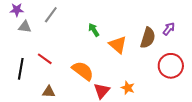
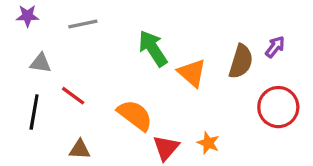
gray line: (51, 15) -> (83, 24), turned 42
gray triangle: (25, 27) -> (41, 63), moved
green arrow: (94, 30) -> (153, 48), size x1.6

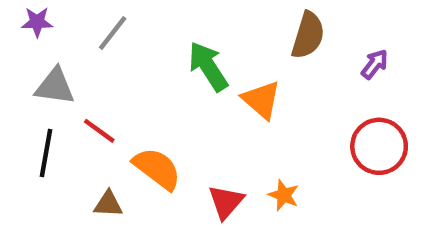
gray line: (83, 24) -> (113, 33), turned -40
brown semicircle: (241, 61) -> (308, 35), moved
gray triangle: (41, 63) -> (55, 86), size x1.4
orange semicircle: (135, 115) -> (157, 169), moved

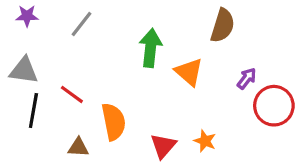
purple arrow: (375, 64) -> (247, 78), moved
green arrow: (208, 66) -> (150, 48), turned 39
gray triangle: (55, 86) -> (24, 70), moved
orange semicircle: (157, 169) -> (114, 122), turned 42

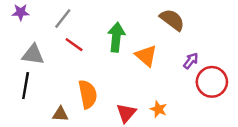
brown semicircle: (223, 26) -> (172, 20), turned -70
gray triangle: (24, 70) -> (33, 55), moved
red line: (72, 94) -> (74, 45), moved

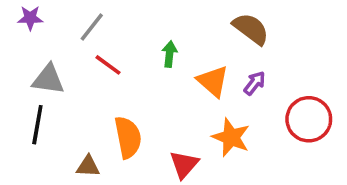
green arrow: (116, 37) -> (170, 54), size x0.6
purple arrow: (191, 61) -> (255, 83), moved
orange star: (158, 109) -> (231, 137), moved, size x1.5

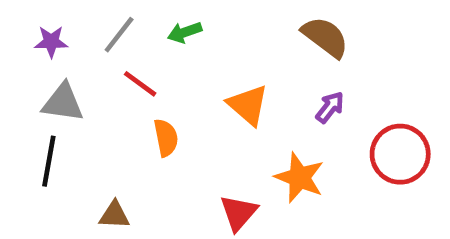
purple star: (30, 18) -> (51, 42), moved
green arrow: (170, 54) -> (185, 32), moved, turned -115
orange triangle: (213, 81) -> (248, 105), moved
orange semicircle: (128, 137) -> (166, 138), moved, size x0.7

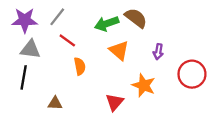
green arrow: (185, 32) -> (107, 24), moved, size x1.5
brown semicircle: (325, 37) -> (136, 18), moved
purple star: (51, 42) -> (25, 20), size x1.6
purple arrow: (330, 107) -> (158, 52), turned 152

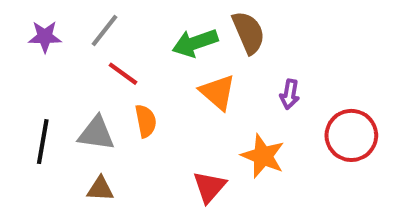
brown semicircle: (136, 18) -> (248, 33), turned 30
purple star: (25, 20) -> (45, 37), size x0.7
gray triangle: (30, 49) -> (96, 133), moved

